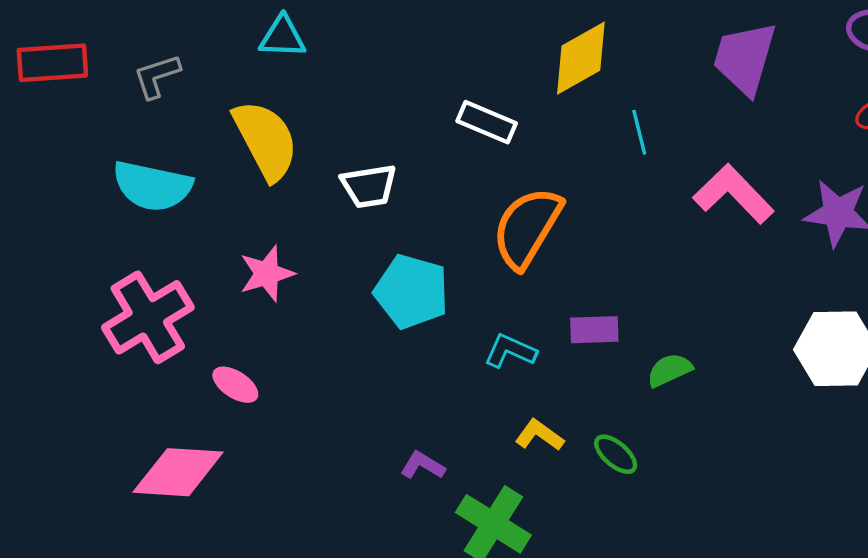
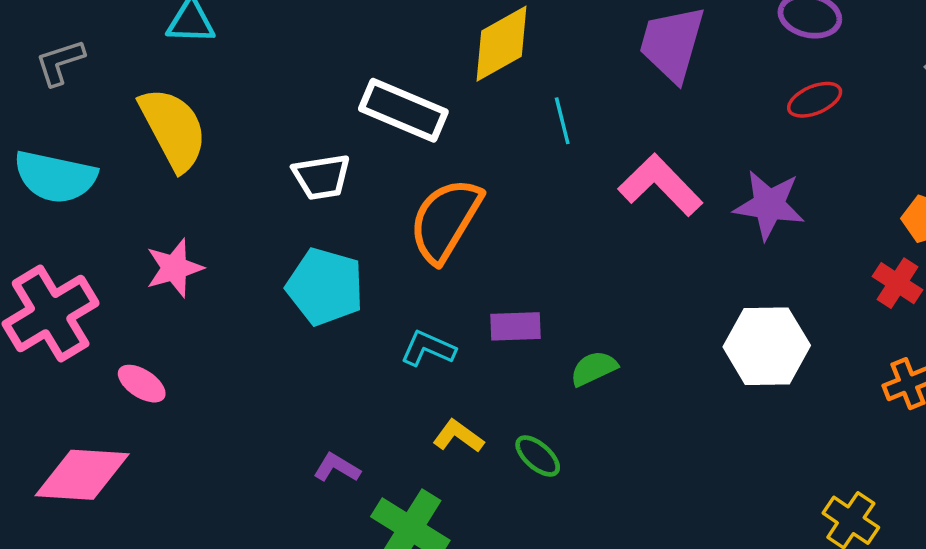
white rectangle: (487, 122) -> (403, 110), size x1.4
white trapezoid: (369, 186) -> (322, 177), moved

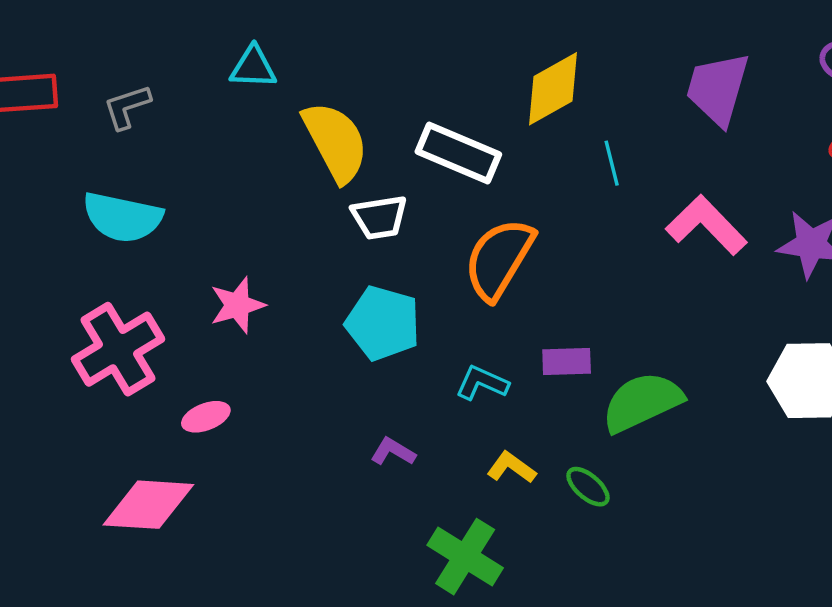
yellow semicircle: (173, 129) -> (335, 142), moved
green semicircle: (594, 368) -> (642, 402), size x1.8
pink ellipse: (142, 384) -> (206, 417), turned -54
purple L-shape: (337, 468) -> (393, 452), moved

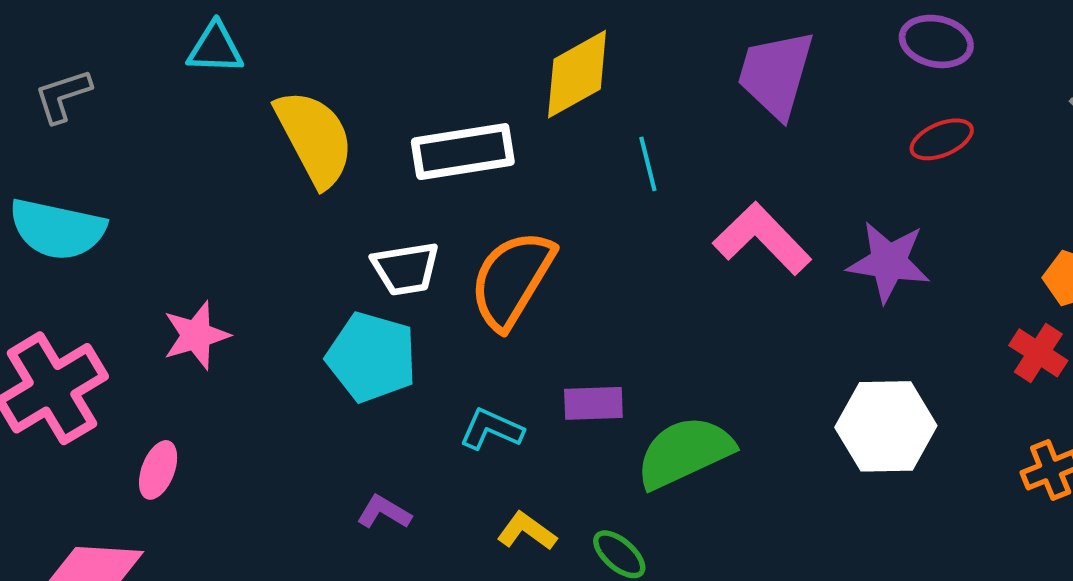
white rectangle: (458, 153) -> (463, 152), turned -32
white trapezoid: (379, 217) -> (406, 269), moved
pink ellipse: (206, 417) -> (158, 470), turned -48

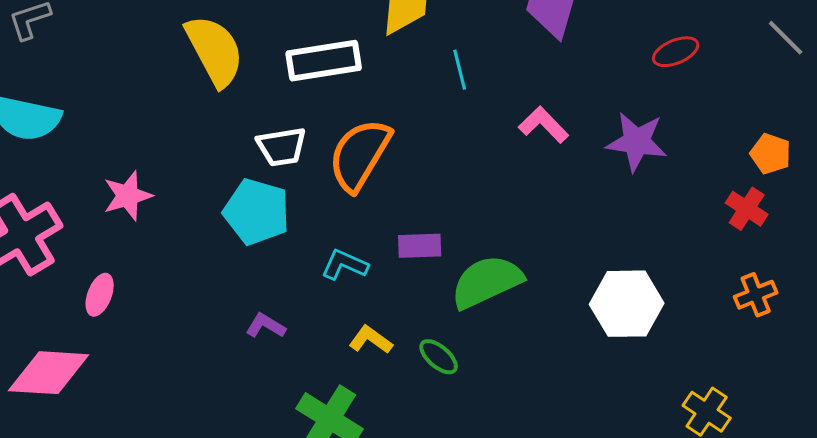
pink L-shape: (762, 239) -> (544, 125), size x0.7
white hexagon: (886, 426) -> (627, 304), moved

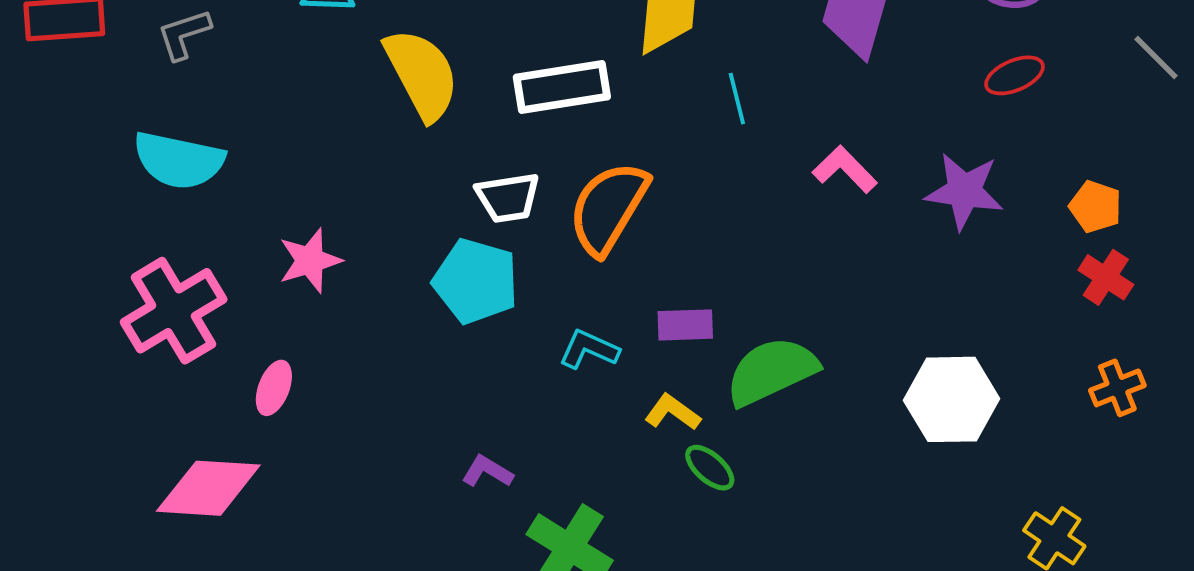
orange pentagon: (771, 154) -> (1096, 207), moved
purple L-shape: (266, 326) -> (487, 471), moved
yellow L-shape: (371, 340) -> (672, 412), moved

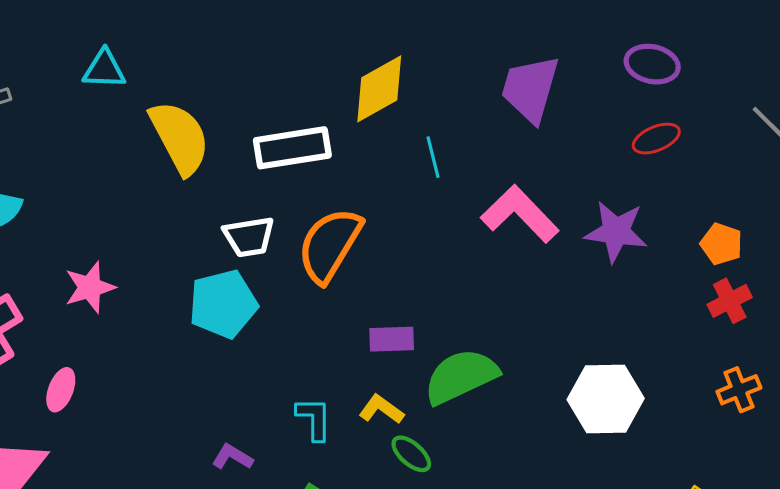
pink L-shape: (845, 169) -> (520, 214), size x1.5
red cross: (1106, 277) -> (730, 301), turned 30
cyan pentagon: (476, 281) -> (223, 304), turned -30
cyan L-shape: (589, 349) -> (314, 419), moved, turned 66

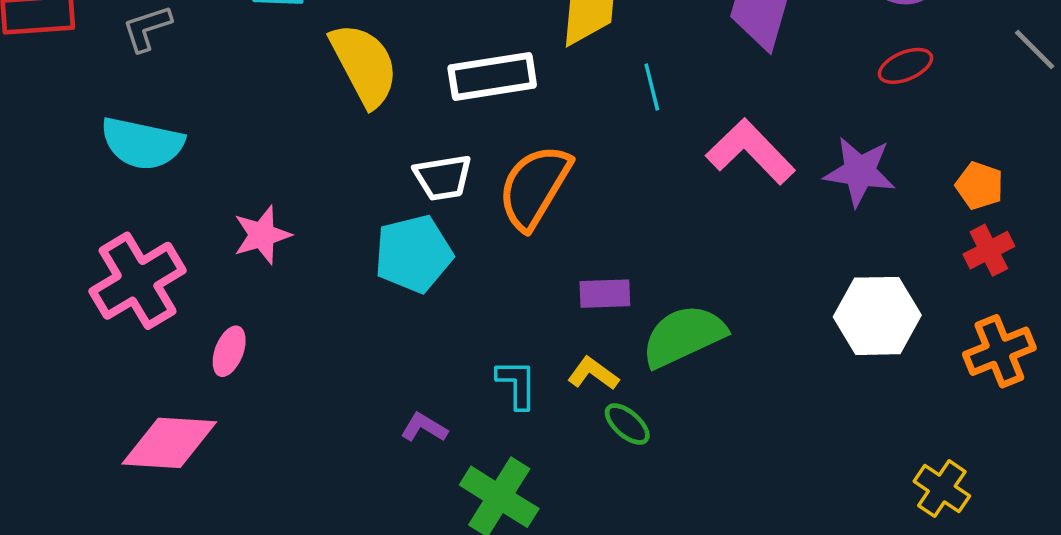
orange cross: (739, 390) -> (999, 351), size x1.4
white hexagon: (606, 399) -> (877, 316), moved

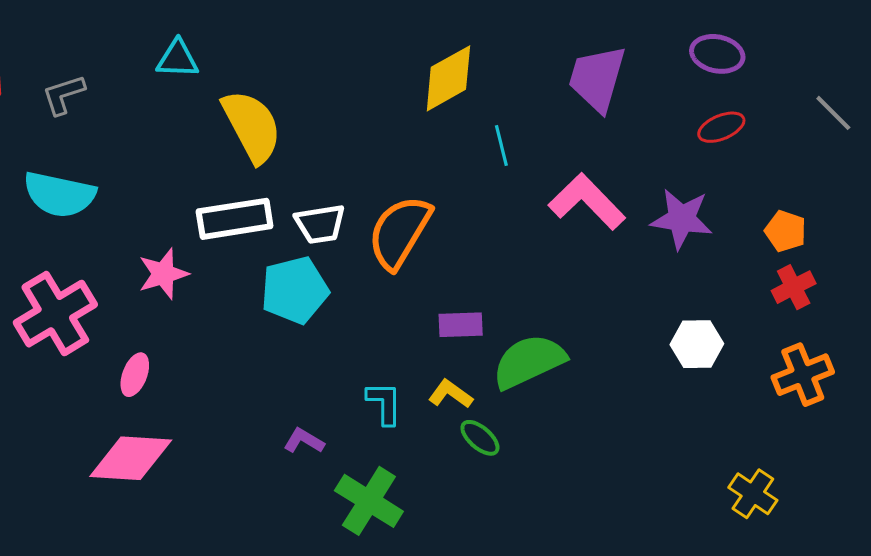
white rectangle: (492, 76) -> (235, 219), moved
white hexagon: (877, 316) -> (697, 344), size x0.7
pink diamond: (169, 443) -> (131, 458), moved

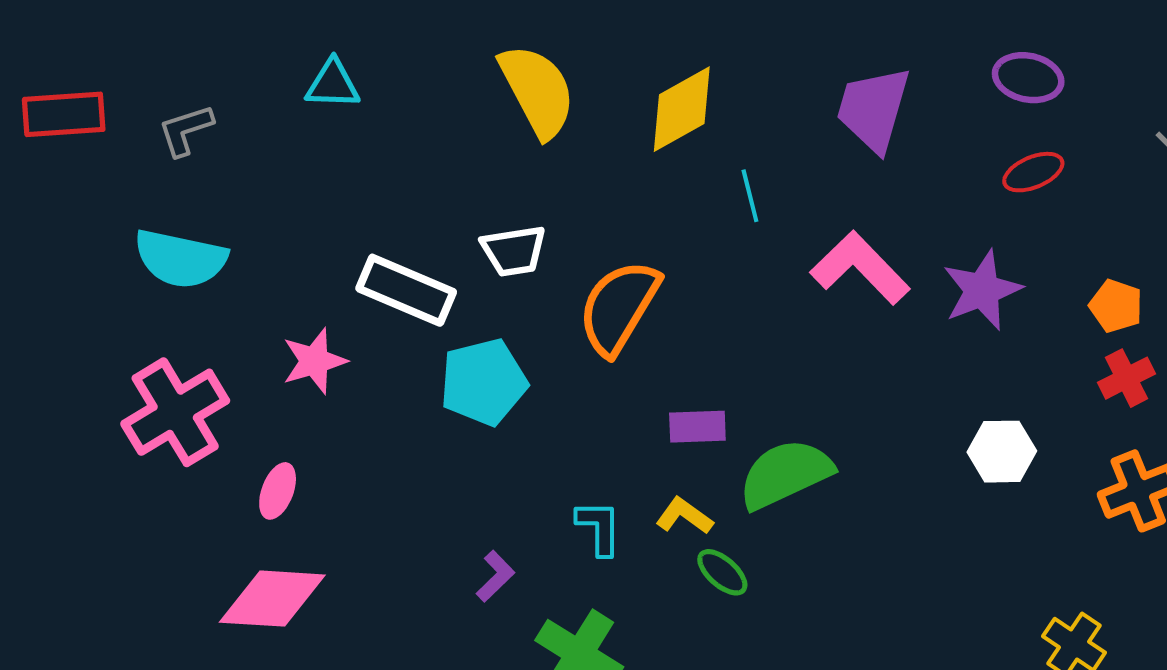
yellow semicircle: (252, 126) -> (537, 91), moved
white rectangle: (235, 219) -> (406, 290), turned 32
purple star: (682, 219) -> (982, 290), turned -30
white trapezoid: (320, 224) -> (514, 251), moved
purple L-shape: (304, 441) -> (495, 576), turned 105

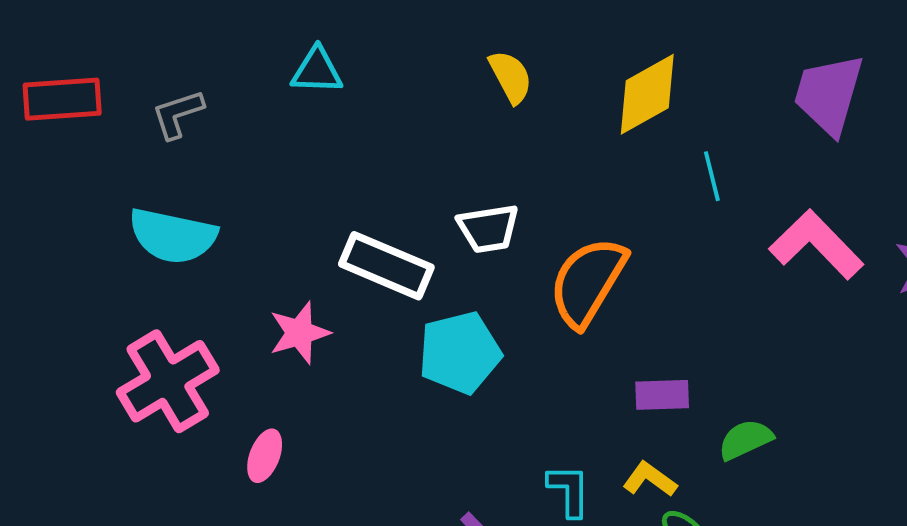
yellow semicircle: (537, 91) -> (511, 77), size x0.6
green semicircle: (785, 474) -> (745, 440), size x0.6

